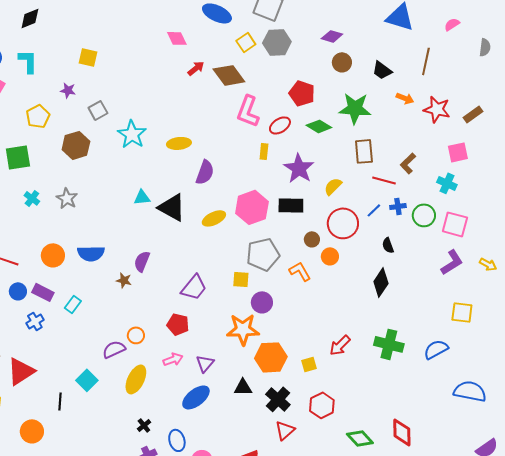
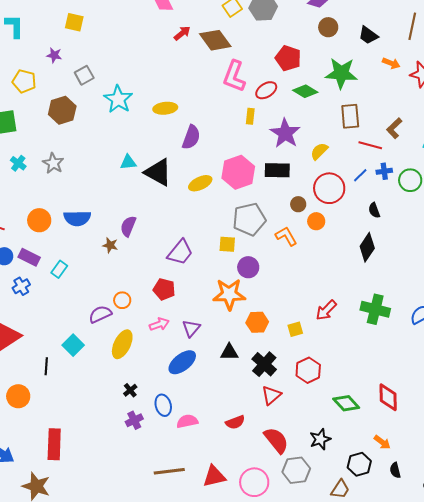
yellow pentagon: (38, 116) -> (24, 81), turned -30
orange hexagon: (271, 357) -> (257, 322), size x0.7

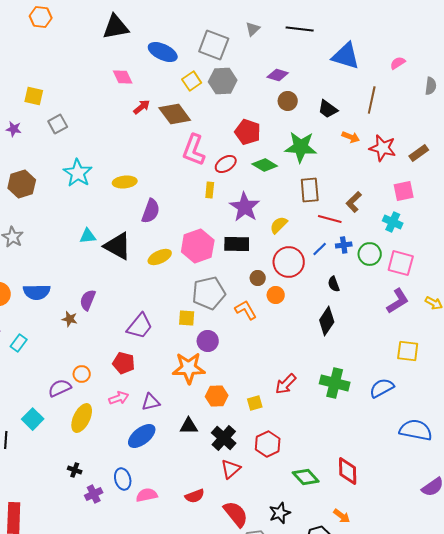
gray square: (84, 75) -> (58, 124), moved
purple triangle: (191, 328) -> (151, 402), turned 36
black cross: (130, 390) -> (75, 470), moved, turned -32

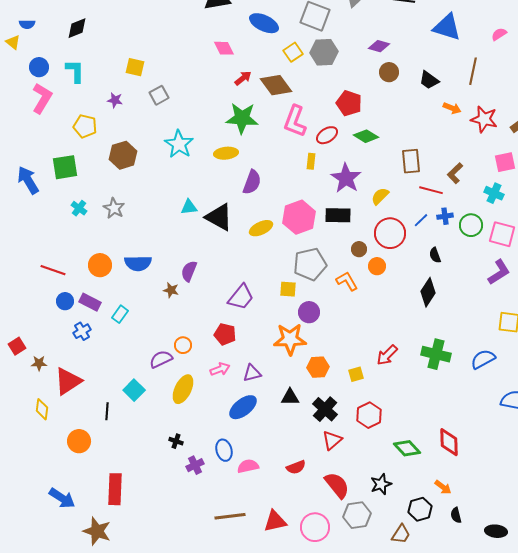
green star: (301, 147) -> (242, 118), moved

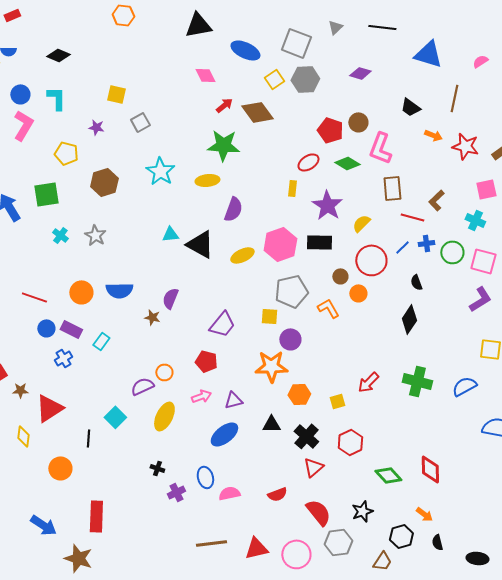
black diamond: (77, 28) -> (58, 55), turned 45
brown circle: (389, 72) -> (358, 122), moved
pink L-shape: (295, 121) -> (380, 148), moved

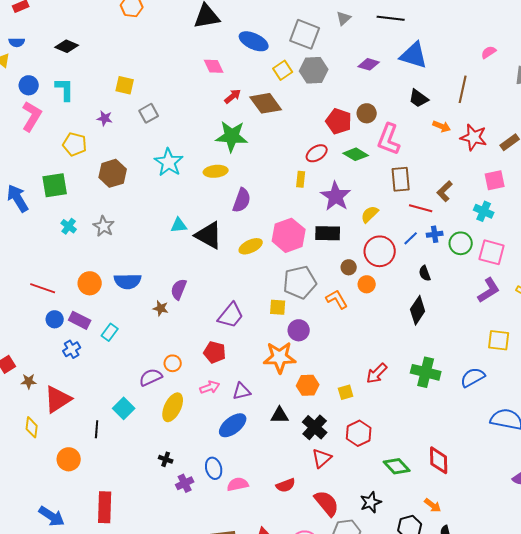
blue triangle: (428, 54) -> (414, 55), moved

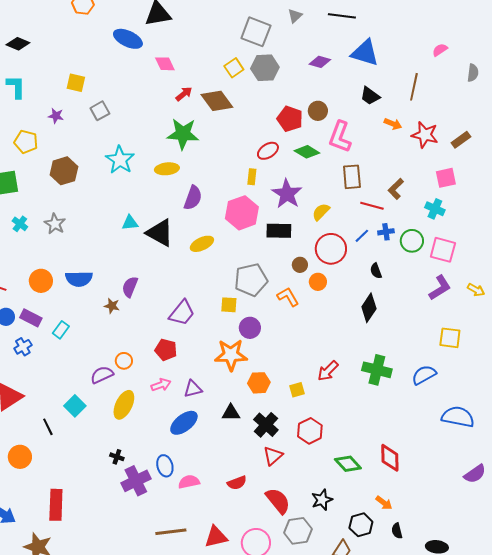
blue ellipse: (254, 41) -> (128, 39), moved
pink hexagon: (289, 235) -> (242, 213), moved
black line: (97, 429) -> (48, 427), turned -30
purple cross: (185, 483) -> (136, 481), size x1.6

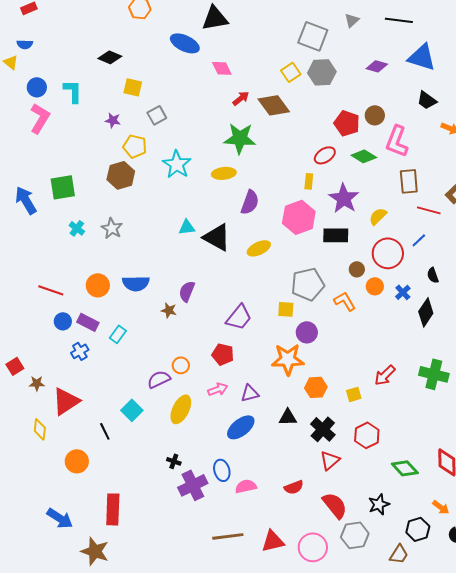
black diamond: (18, 44) -> (110, 57), moved
yellow pentagon: (26, 142) -> (135, 146), moved
blue cross: (386, 232) -> (403, 292), moved, turned -35

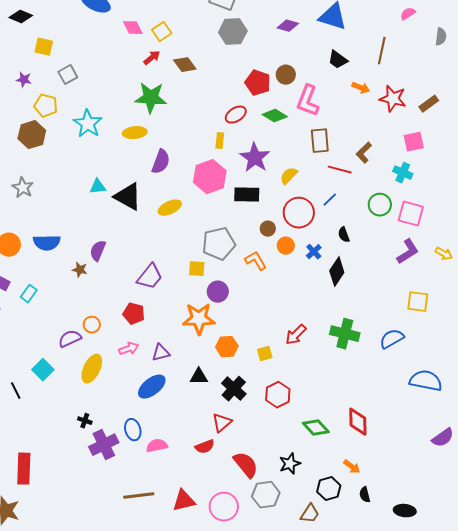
yellow square: (291, 72) -> (162, 32), moved
brown diamond: (274, 105) -> (185, 65), size x0.7
red triangle: (330, 460) -> (222, 423), moved

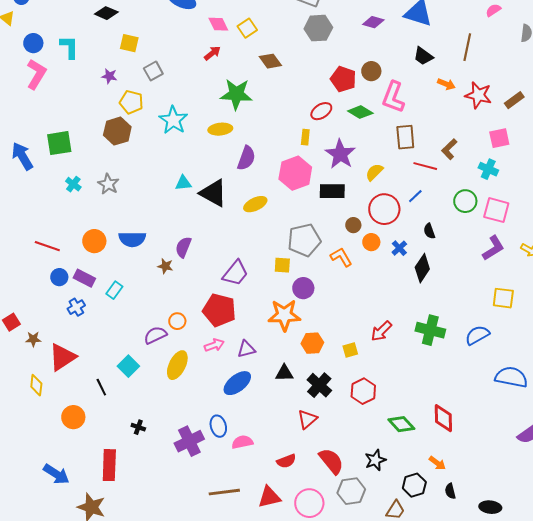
red arrow: (152, 58) -> (212, 53), moved
red pentagon: (134, 314) -> (219, 310), size x1.5
black cross: (85, 421) -> (138, 427), moved
red semicircle: (205, 447) -> (286, 461), moved

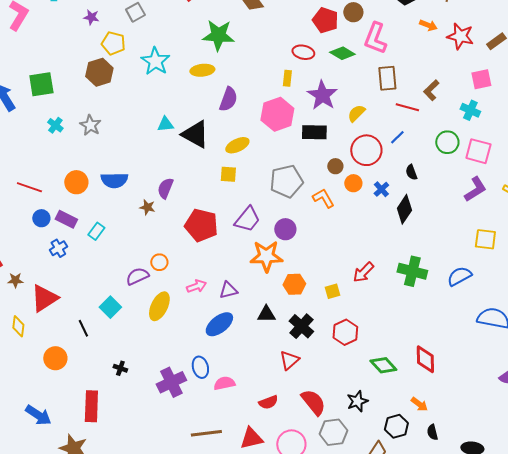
red ellipse: (321, 111) -> (303, 52), turned 45
yellow square: (282, 265) -> (228, 174), moved
purple trapezoid: (235, 273) -> (247, 219), moved
red pentagon: (219, 310) -> (201, 225), moved

